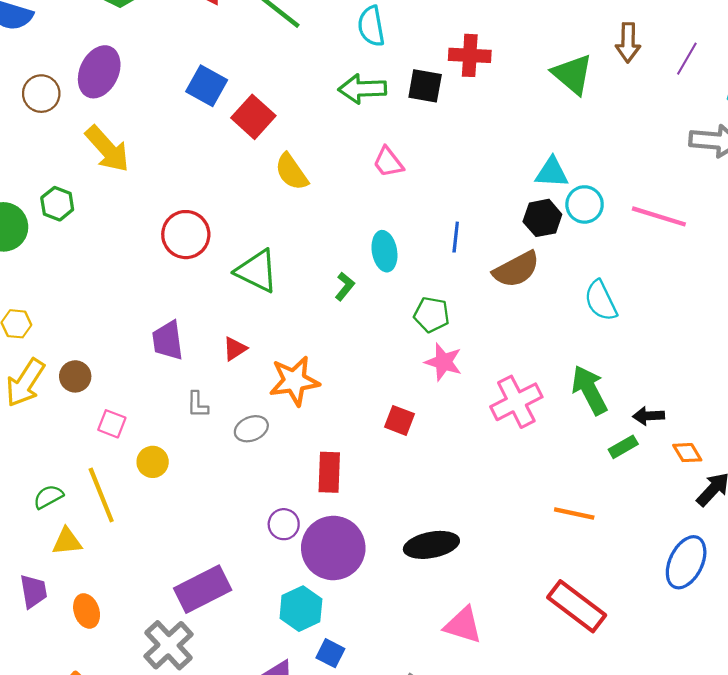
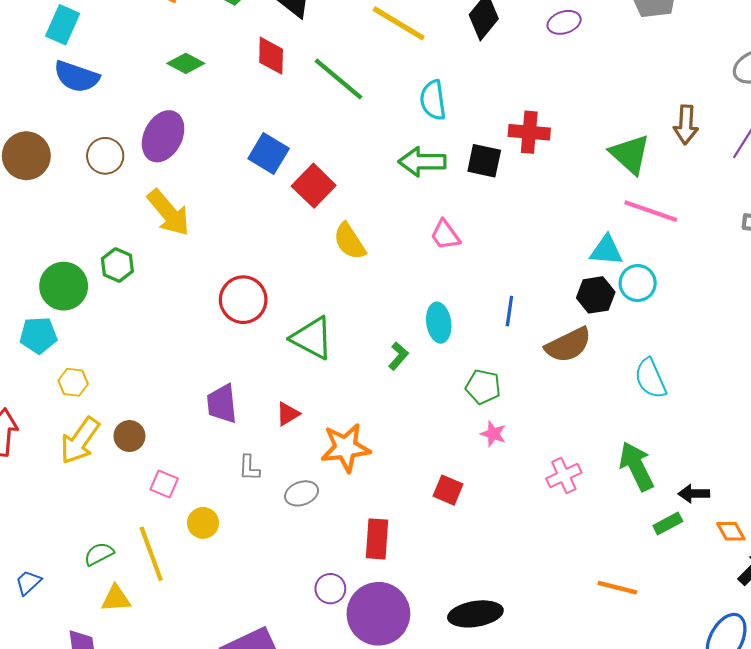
pink line: (659, 216) -> (651, 211), moved
pink star: (443, 362) -> (493, 434), size x0.7
pink cross: (516, 402) -> (564, 476), size x0.7

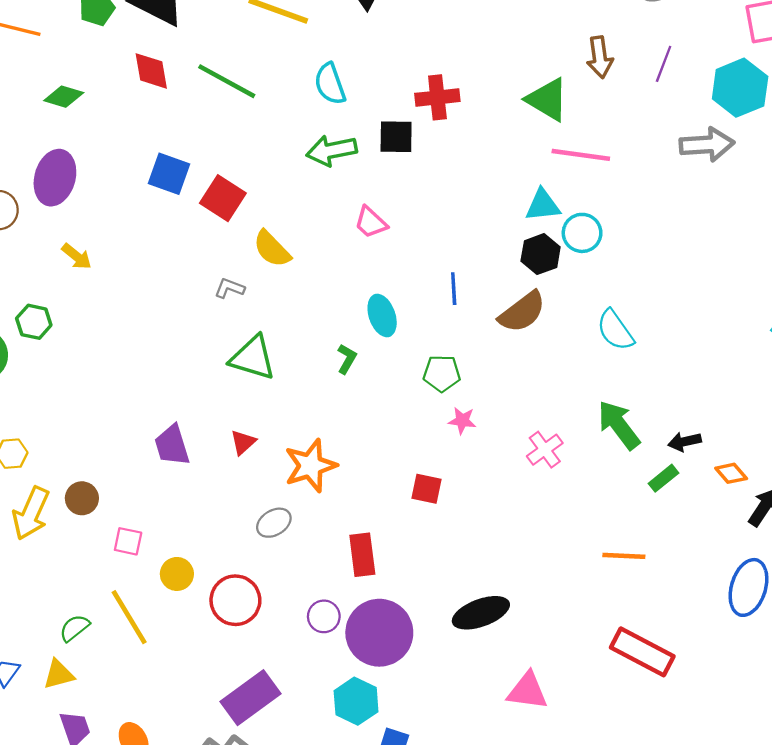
yellow arrow: (169, 213) -> (77, 256), size x0.6
red circle: (243, 300) -> (235, 600), moved
gray L-shape: (249, 468) -> (229, 288), moved, turned 120
yellow triangle: (116, 599) -> (59, 674), moved

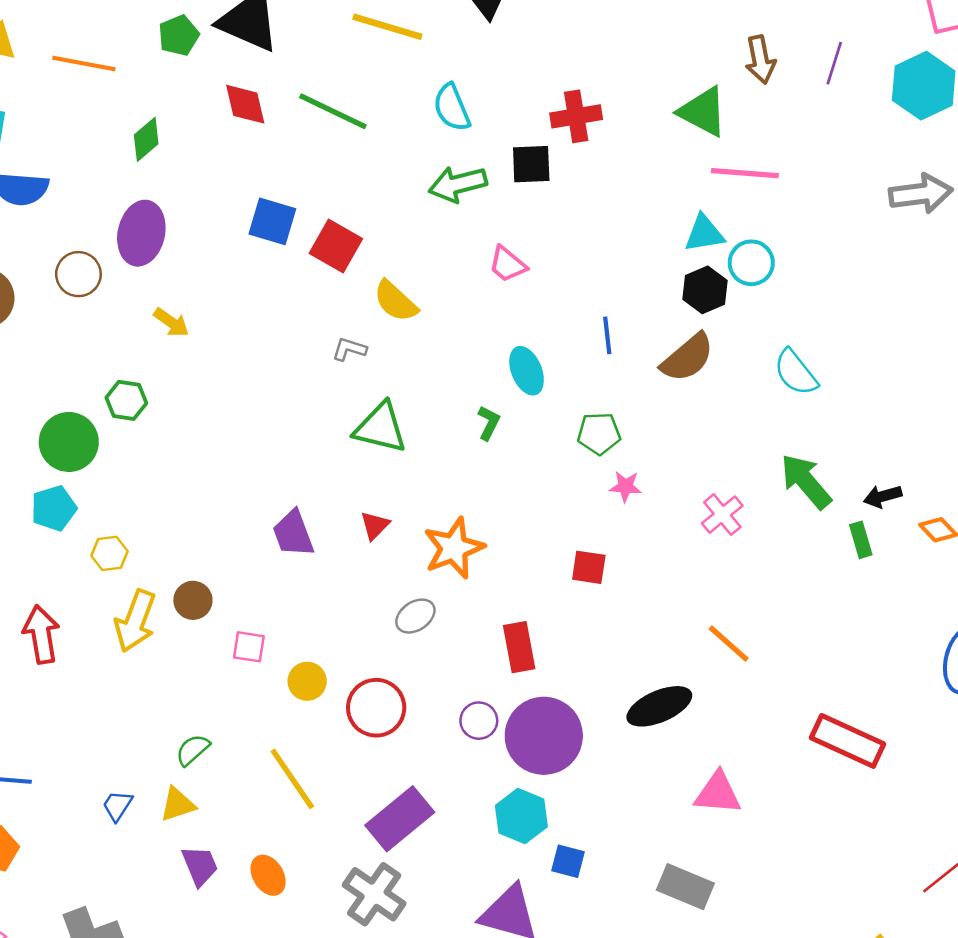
green diamond: (64, 97) -> (146, 139), turned -54
gray arrow: (707, 144) -> (921, 194), moved
green rectangle: (663, 478) -> (861, 540), turned -64
orange line: (624, 556) -> (729, 644), moved, turned 42
yellow line: (129, 617) -> (292, 779), moved

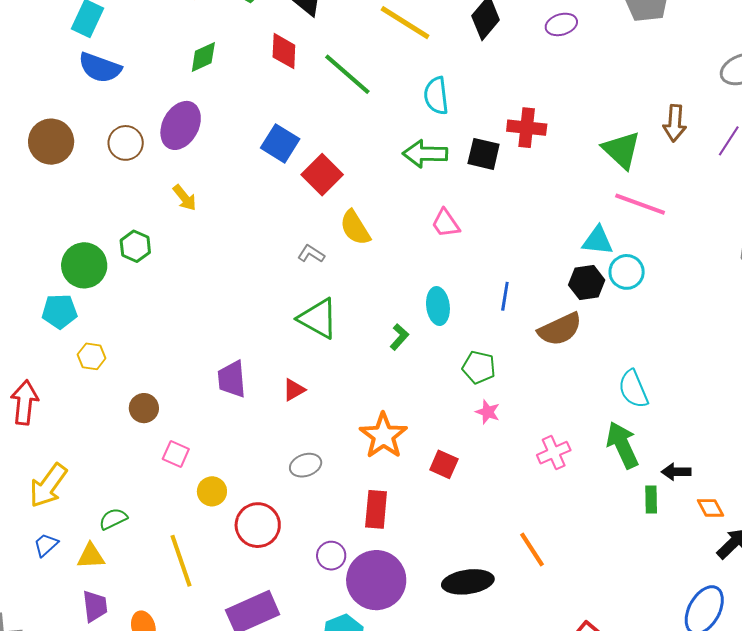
cyan semicircle: (796, 372) -> (633, 389), moved
orange star: (454, 548) -> (383, 436), moved, turned -30
yellow arrow: (135, 621) -> (48, 486), moved

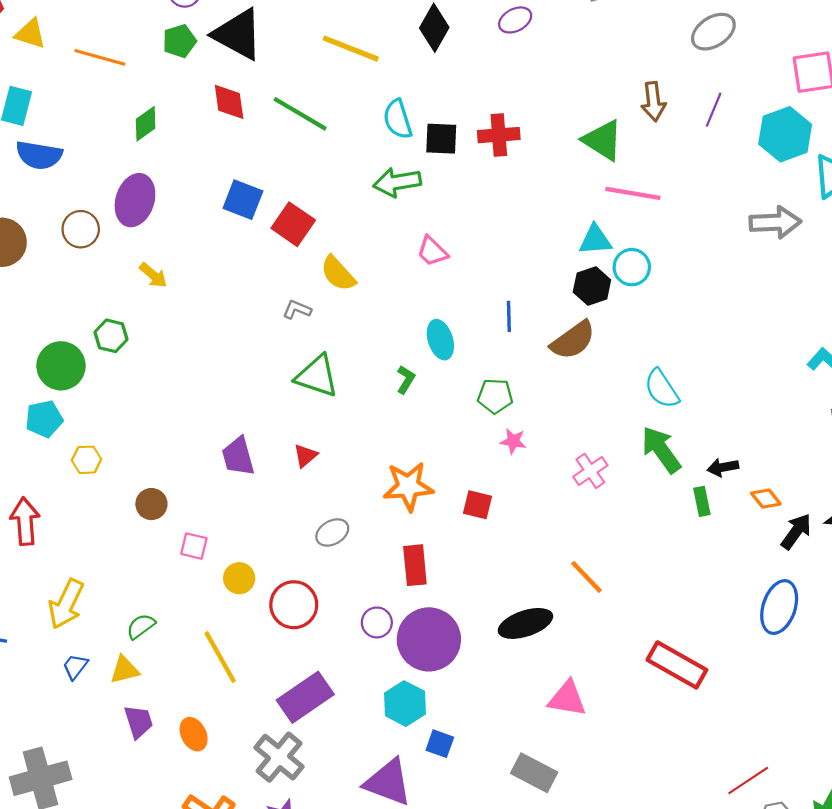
black square: (484, 154) -> (441, 139), moved
orange star: (383, 436) -> (408, 486), turned -30

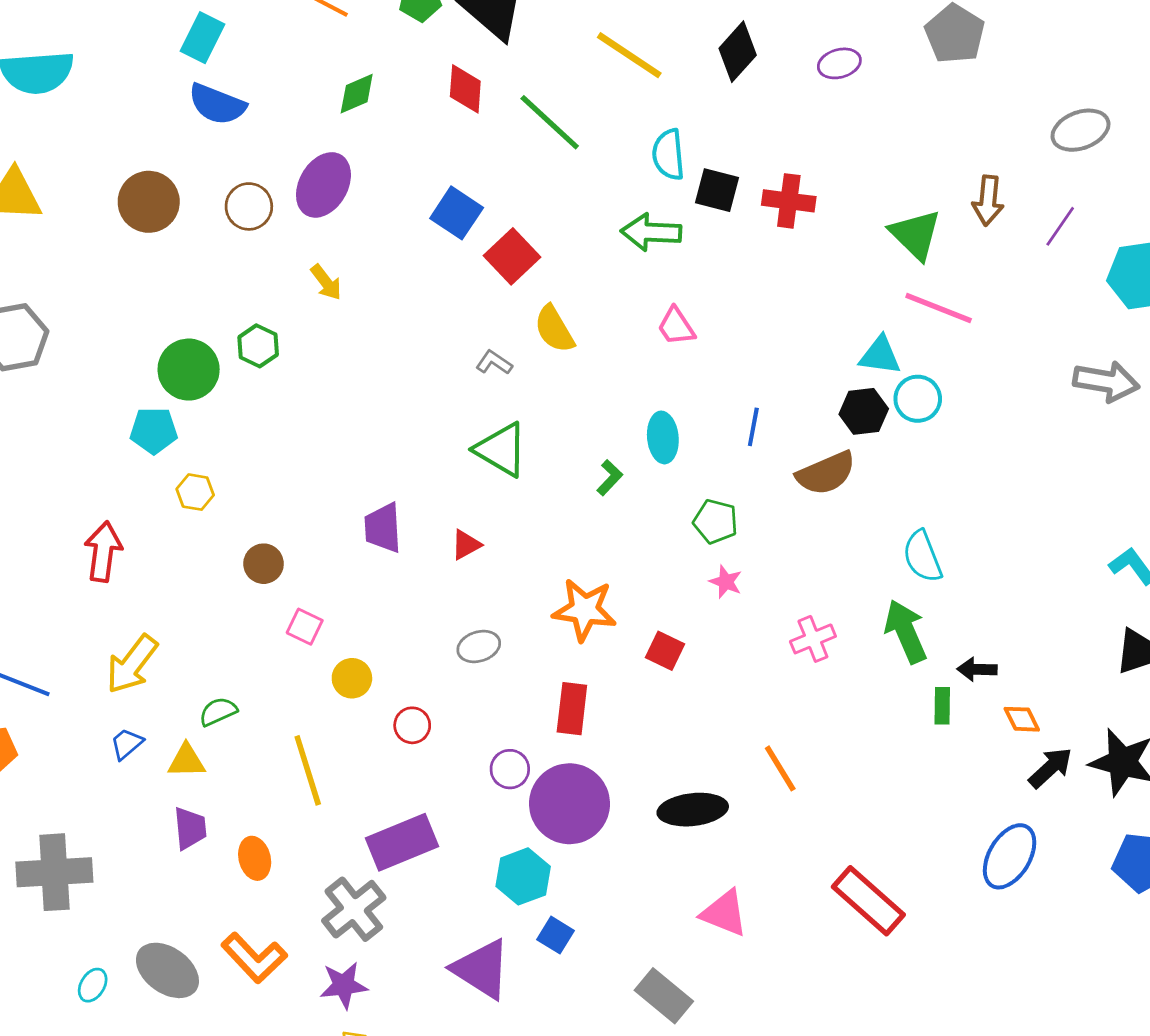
red circle: (294, 605) -> (412, 725), size x0.6

